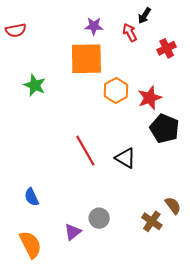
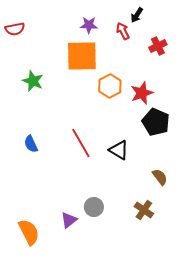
blue semicircle: (32, 197) -> (31, 144), moved
brown semicircle: (173, 205) -> (160, 177), moved

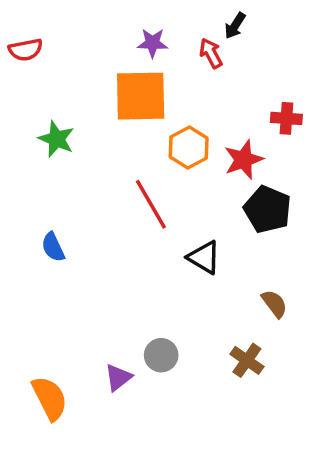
red cross: (158, 46) -> (286, 118), moved, turned 30
red line: (81, 143) -> (151, 204), moved

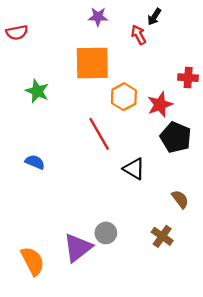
purple star: (153, 43) -> (98, 17), moved
blue semicircle: (53, 247) -> (35, 162), turned 138
purple triangle: (118, 378) -> (78, 248), size x1.6

